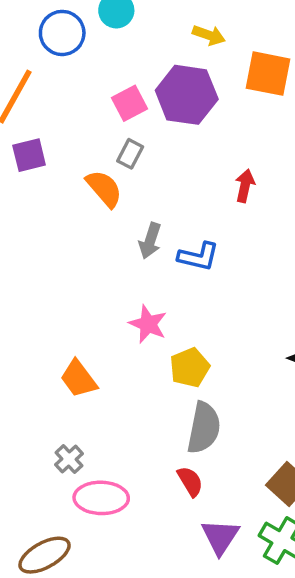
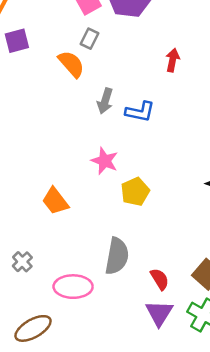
gray semicircle: (204, 428) -> (117, 256), moved
gray cross: (69, 459) -> (22, 262), moved
red semicircle: (190, 481) -> (160, 279), moved

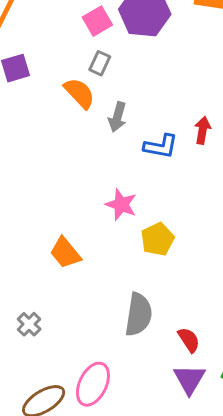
red arrow: (173, 60) -> (203, 130), moved
gray arrow: (105, 101) -> (117, 117), moved
pink ellipse: (73, 287) -> (93, 384), moved, turned -63

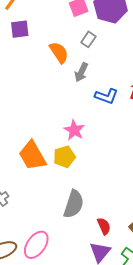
gray rectangle: (100, 63) -> (88, 39), moved
yellow pentagon: (158, 239) -> (64, 157), moved
orange trapezoid: (65, 253) -> (32, 156), size x1.4

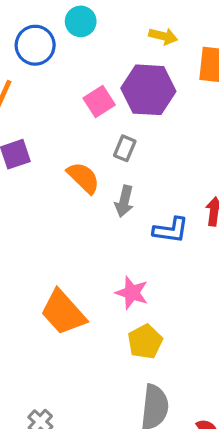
orange trapezoid: (32, 156) -> (63, 312), moved
yellow pentagon: (64, 157) -> (145, 342), moved

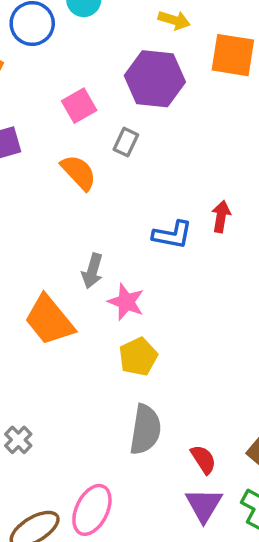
pink square: (99, 101) -> (79, 106), moved
gray arrow: (124, 201) -> (92, 271), moved

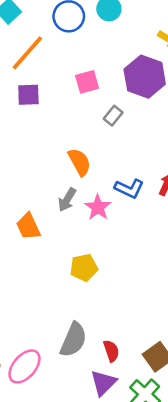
orange semicircle: (79, 172) -> (79, 162), moved
pink star: (126, 302) -> (98, 207), moved
orange trapezoid: (49, 320) -> (28, 226), size x0.7
gray semicircle: (145, 430) -> (73, 340), moved

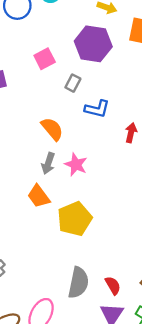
blue L-shape: (129, 189) -> (97, 109), moved
orange trapezoid: (28, 226) -> (39, 196), moved
yellow pentagon: (84, 268) -> (75, 219), size x1.4

